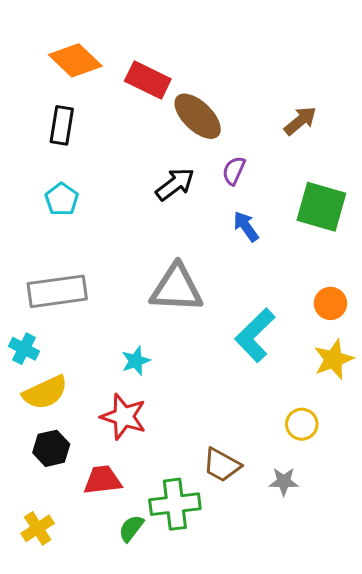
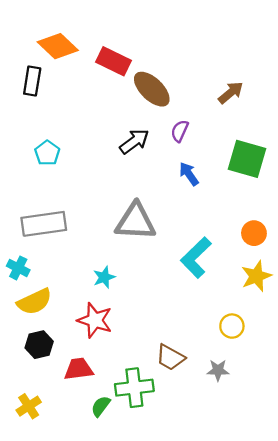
black rectangle: (62, 125) -> (32, 81), moved

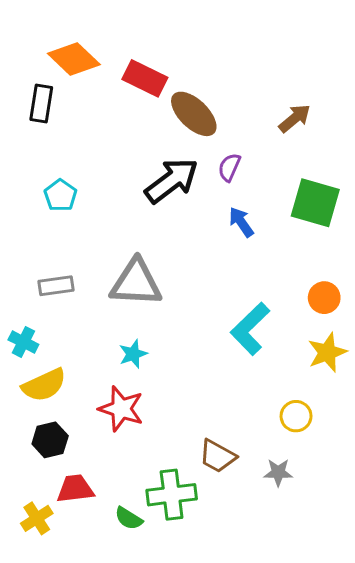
black arrow: (134, 141) -> (172, 181), size x1.4
gray triangle: (136, 222) -> (136, 283), moved
gray rectangle: (44, 224) -> (56, 286), size x0.6
red trapezoid: (79, 369) -> (75, 489), moved
green semicircle: (101, 406) -> (129, 518), turned -95

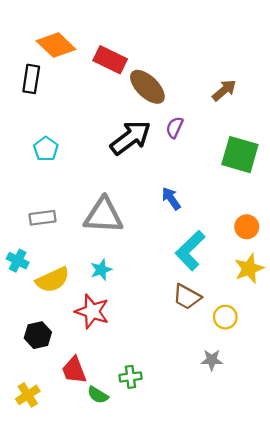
blue arrow: (241, 222) -> (171, 199), moved
yellow semicircle: (44, 385) -> (53, 280), moved
brown trapezoid: (218, 456) -> (187, 297), moved
red trapezoid: (75, 489) -> (74, 370), moved, turned -104
green cross: (172, 495) -> (130, 377), size x0.6

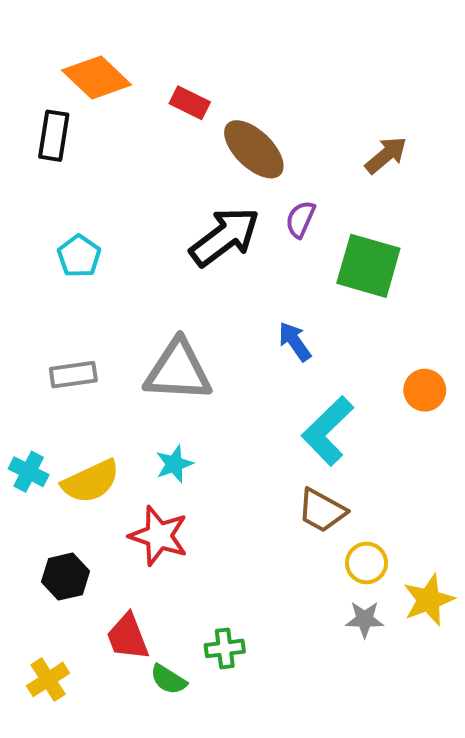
red rectangle: (110, 60) -> (190, 103), size x0.7
green square: (240, 155) -> (368, 266), moved
cyan cross: (18, 261) -> (29, 472), moved
yellow star: (249, 269) -> (429, 600), moved
yellow circle: (225, 317) -> (366, 563), moved

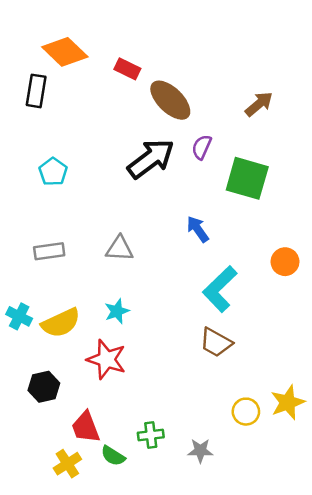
gray triangle: (178, 371) -> (120, 249), size x0.6
yellow circle: (366, 563) -> (246, 412), moved
gray star: (365, 619) -> (200, 451), moved
yellow cross: (48, 679) -> (67, 464), moved

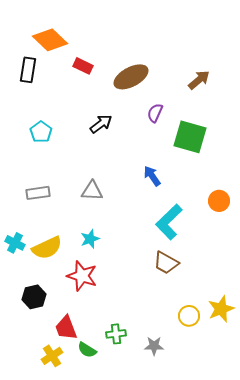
red rectangle: (127, 69) -> (83, 66), moved
brown ellipse: (170, 100) -> (131, 77), turned -72
black arrow: (151, 159) -> (101, 124), moved, size x0.6

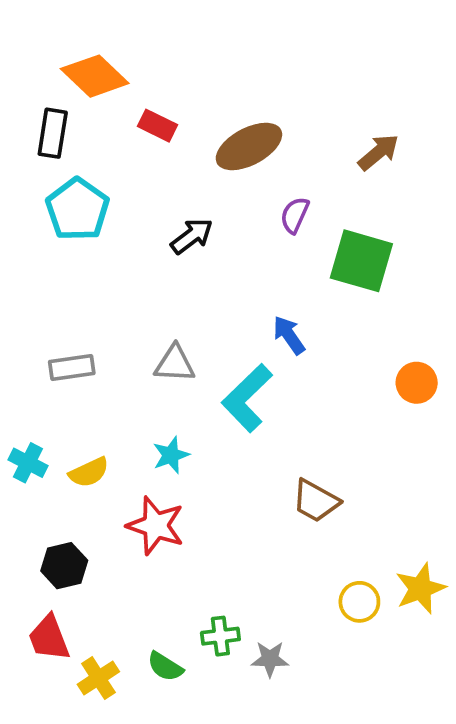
cyan pentagon: (41, 132) -> (77, 209), moved, size x1.5
cyan L-shape: (169, 222) -> (247, 398), moved
yellow semicircle: (47, 248) -> (89, 472), size x0.7
red trapezoid: (66, 328) -> (49, 638), moved
gray star: (154, 346) -> (270, 659), moved

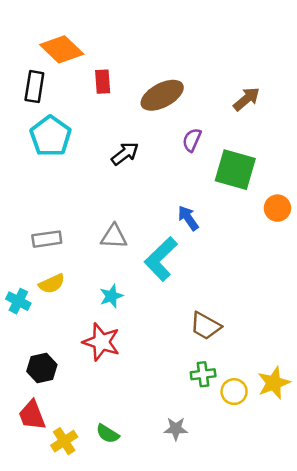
red rectangle: (158, 126) -> (103, 82), turned 60
orange circle: (417, 383) -> (277, 208), moved
yellow semicircle: (89, 472) -> (52, 284), moved
green cross: (220, 636) -> (203, 374), moved

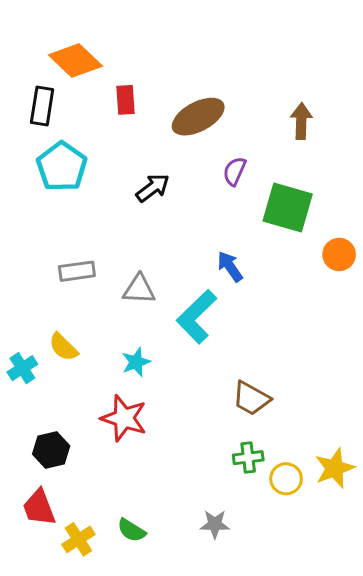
brown arrow: (246, 99) -> (301, 121), turned -48
gray rectangle: (47, 239) -> (77, 271), moved
yellow semicircle: (52, 284) -> (63, 347), turned 70
cyan cross: (18, 301) -> (22, 368), turned 30

